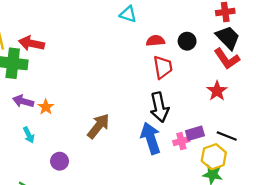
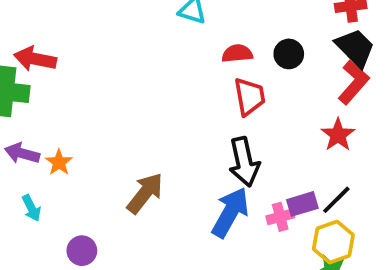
red L-shape: (227, 59) -> (354, 82), turned -104
black line: (227, 136) -> (336, 200), moved, turned -66
blue arrow: (151, 138) -> (230, 212), turned 48

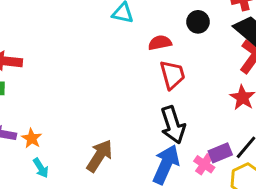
black circle: (289, 54) -> (198, 22), moved
cyan arrow: (31, 208) -> (41, 168), moved
pink cross: (280, 217) -> (204, 164), turned -36

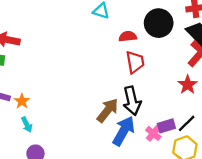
black circle: (198, 22) -> (159, 23), size x1.6
brown arrow: (99, 156) -> (108, 110), moved

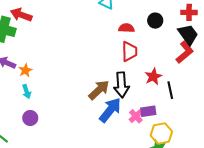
black circle: (159, 23) -> (155, 21), size x0.6
red star: (188, 85) -> (153, 77), moved
black line: (187, 123) -> (170, 90), moved, turned -66

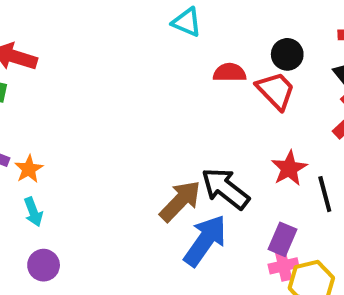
red trapezoid: (129, 51) -> (276, 91), moved, turned -40
black arrow: (121, 85) -> (225, 188), turned 135
purple rectangle: (148, 111) -> (282, 239), turned -56
pink cross: (136, 116) -> (284, 266), moved, turned 32

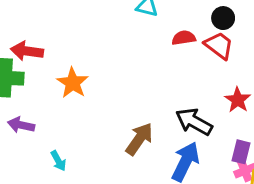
orange star: (29, 169) -> (73, 83), moved, size x1.5
brown arrow: (180, 201) -> (139, 139), moved

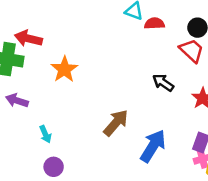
red semicircle: (184, 38) -> (154, 23), moved
black arrow: (194, 122) -> (163, 83), moved, size x0.7

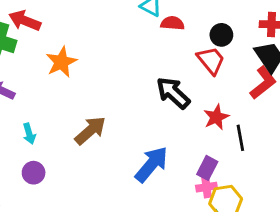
black arrow: (163, 83) -> (173, 93), size x1.4
brown arrow: (116, 123) -> (90, 131), moved

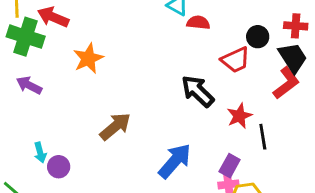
black circle: (221, 35) -> (258, 37), moved
red trapezoid: (211, 60) -> (235, 60), turned 104
cyan arrow: (29, 134) -> (40, 152), moved

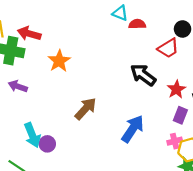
cyan arrow: (40, 152) -> (32, 135), size x1.6
purple rectangle: (230, 166) -> (180, 115), moved

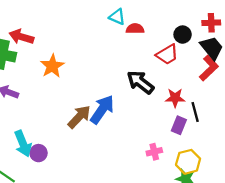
red star: (176, 89) -> (175, 98), turned 30
blue arrow: (133, 129) -> (102, 109), moved
pink cross: (175, 141) -> (154, 152), moved

